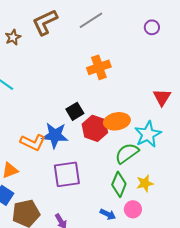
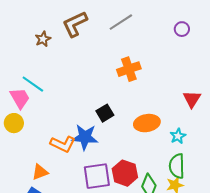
red hexagon: (95, 128) -> (125, 173), moved
cyan star: (148, 134) -> (178, 136), size x0.6
green semicircle: (127, 153) -> (177, 166), moved, turned -55

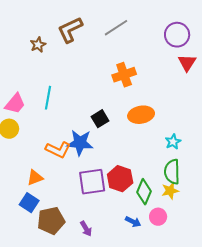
purple circle: (182, 29) -> (177, 35), size x1.6
cyan line: (33, 84) -> (48, 98), moved, turned 65
pink trapezoid: (20, 98) -> (15, 104), turned 70
red triangle: (192, 99) -> (187, 63), moved
orange ellipse: (147, 123) -> (141, 115), moved

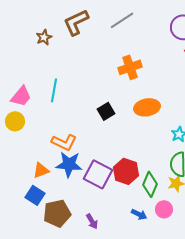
blue star: (80, 143) -> (69, 164), moved
purple square: (92, 182) -> (98, 174), turned 36

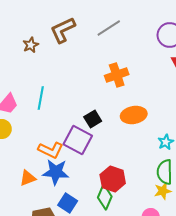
purple square: (98, 174) -> (78, 140), moved
green diamond: (150, 184) -> (105, 197), moved
blue square: (35, 195) -> (68, 203), moved

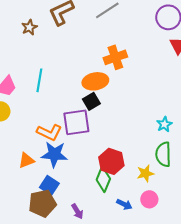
orange ellipse: (134, 115) -> (95, 81), moved
purple square: (78, 140) -> (76, 122), turned -36
yellow star: (163, 191) -> (145, 173), moved
blue square: (68, 203) -> (49, 185), moved

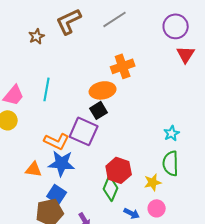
purple square: (76, 122) -> (84, 131), turned 32
orange triangle: (26, 160) -> (34, 169), turned 30

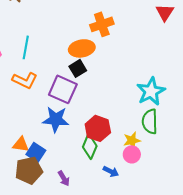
cyan star: (172, 133) -> (151, 91), size x1.8
orange L-shape: (57, 141) -> (25, 80), moved
blue star: (62, 163) -> (56, 119), moved
orange triangle: (34, 169) -> (21, 144), moved
pink circle: (157, 208) -> (132, 154), moved

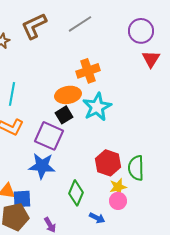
cyan star: (151, 91) -> (97, 107), moved
red hexagon: (98, 128) -> (108, 163), moved
blue square: (36, 152) -> (22, 199), turned -36

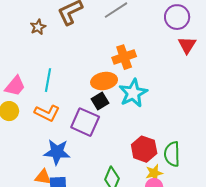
blue star: (42, 166) -> (57, 152), moved

